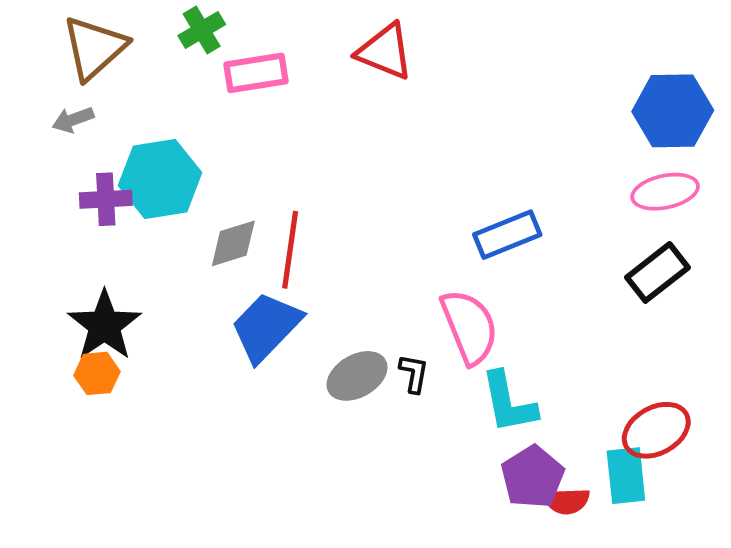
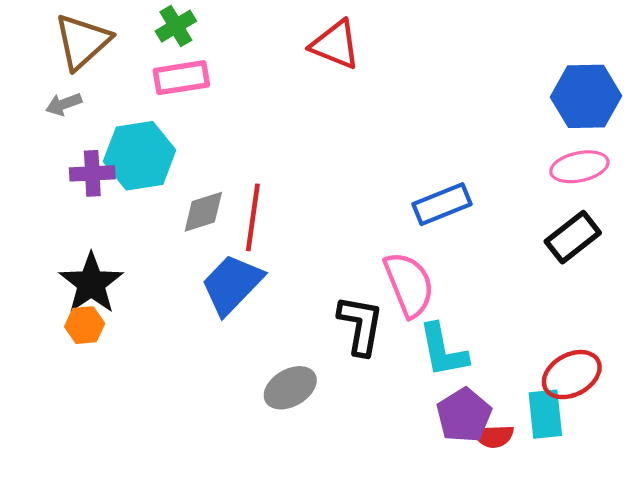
pink rectangle: (256, 73) -> (181, 78), moved
black L-shape: (414, 373) -> (361, 325), size x1.8
gray ellipse: (357, 376) -> (290, 388), moved

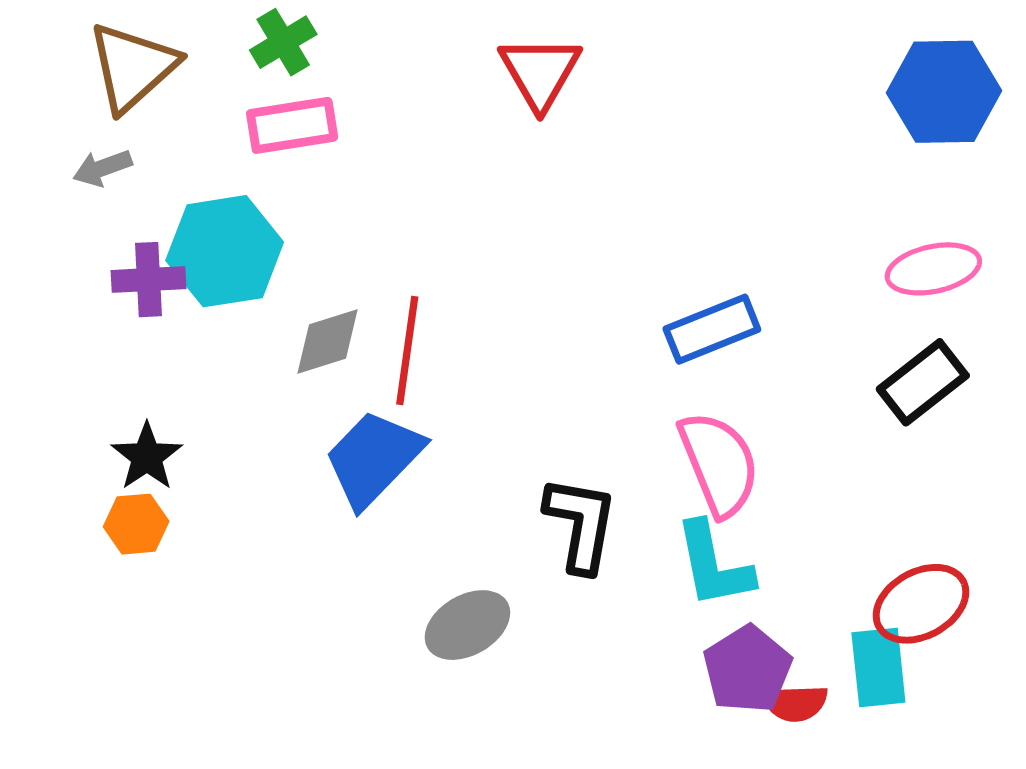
red triangle: (335, 45) -> (540, 72), turned 38
blue hexagon: (586, 96) -> (944, 92), moved
black star: (91, 283) -> (147, 457), size x0.7
pink semicircle: (409, 284) -> (719, 464), moved

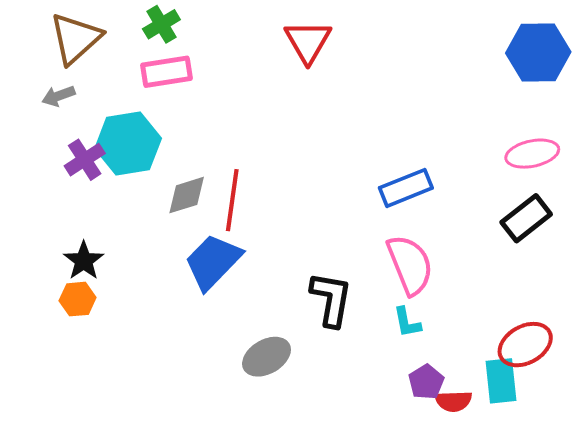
purple cross: (149, 280) -> (85, 160), turned -30
cyan L-shape: (714, 565) -> (407, 322), size x0.6
purple pentagon: (747, 669) -> (426, 382), size x0.7

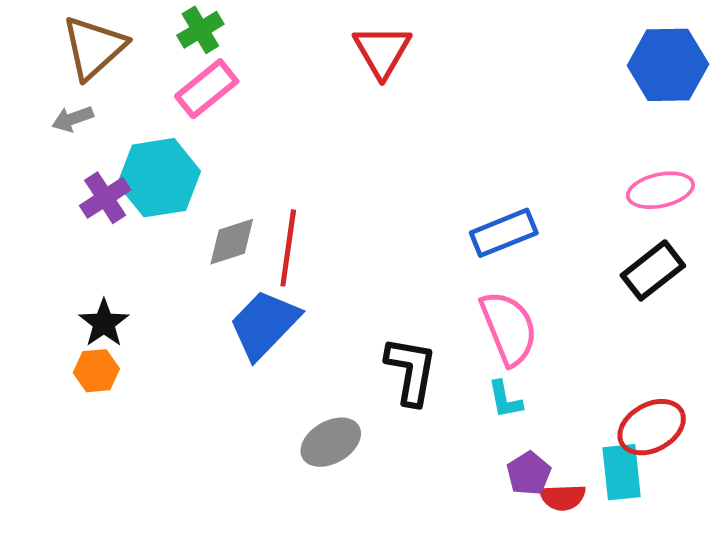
pink rectangle: (166, 72) -> (207, 89), turned -30

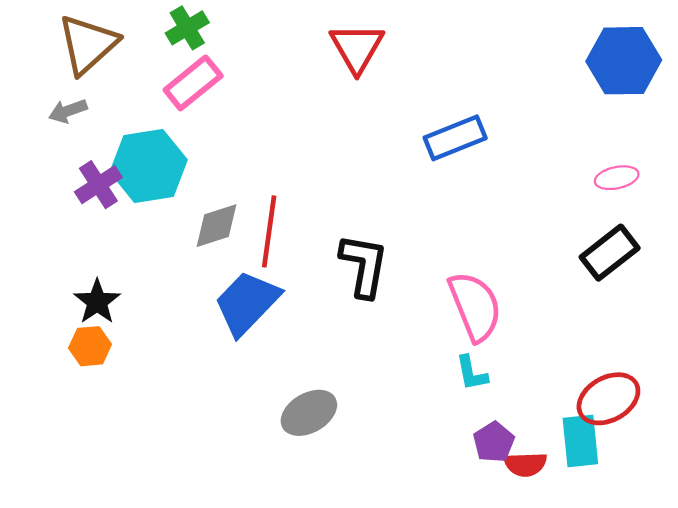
pink ellipse: (660, 190) -> (617, 178), size x0.7
blue rectangle: (504, 233) -> (455, 138), moved
black L-shape: (411, 371) -> (364, 265), moved

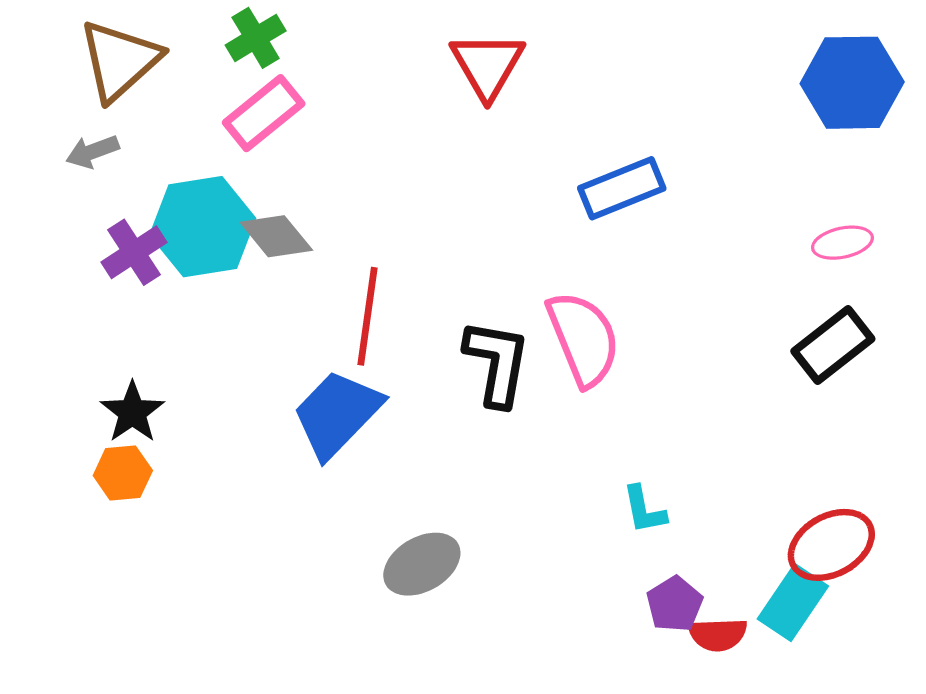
gray diamond: (216, 226) -> (276, 236), moved, turned 68
pink semicircle: (475, 306) -> (583, 339), moved
cyan rectangle: (580, 441) -> (793, 603), turned 40

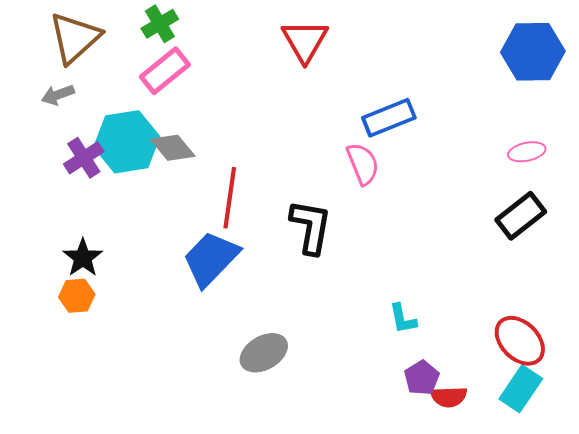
pink semicircle: (583, 339) -> (363, 164), moved, size x0.7
red ellipse: (831, 545) -> (520, 341), turned 74
cyan rectangle: (793, 603) -> (521, 389), moved

